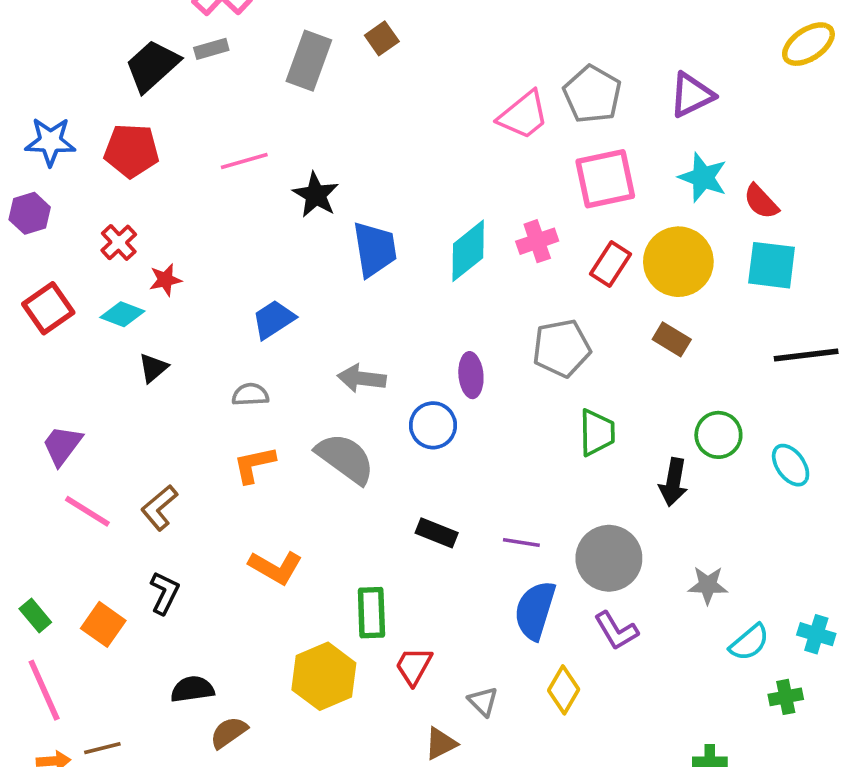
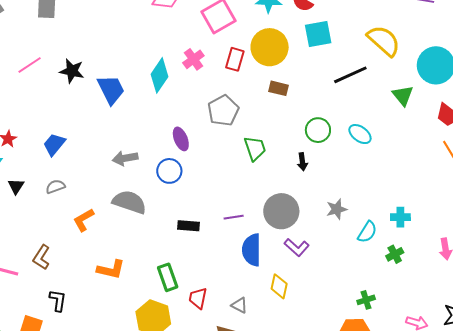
blue trapezoid: (273, 319) -> (54, 144), moved
gray semicircle: (250, 395) -> (55, 187), moved
black arrow: (673, 482) -> (302, 162), size x0.7

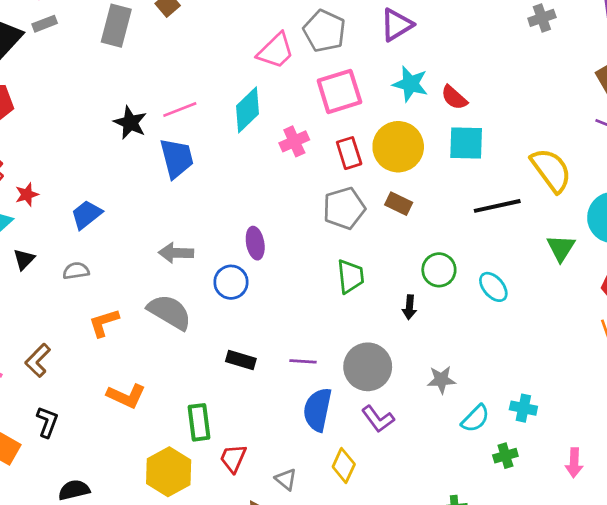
red rectangle: (235, 59) -> (349, 153), turned -45
pink line: (30, 65) -> (180, 110), moved
cyan diamond: (159, 75) -> (248, 110), moved
gray pentagon: (223, 111) -> (344, 208), moved

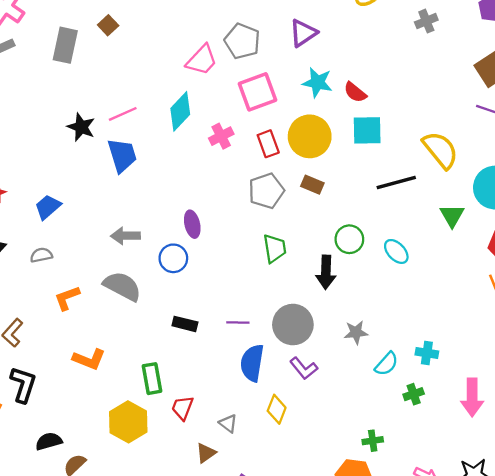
black arrow: (409, 307) -> (326, 272), size x1.6
black L-shape: (47, 422) -> (23, 385), size x1.4
pink arrow: (574, 463) -> (472, 397), size x1.5

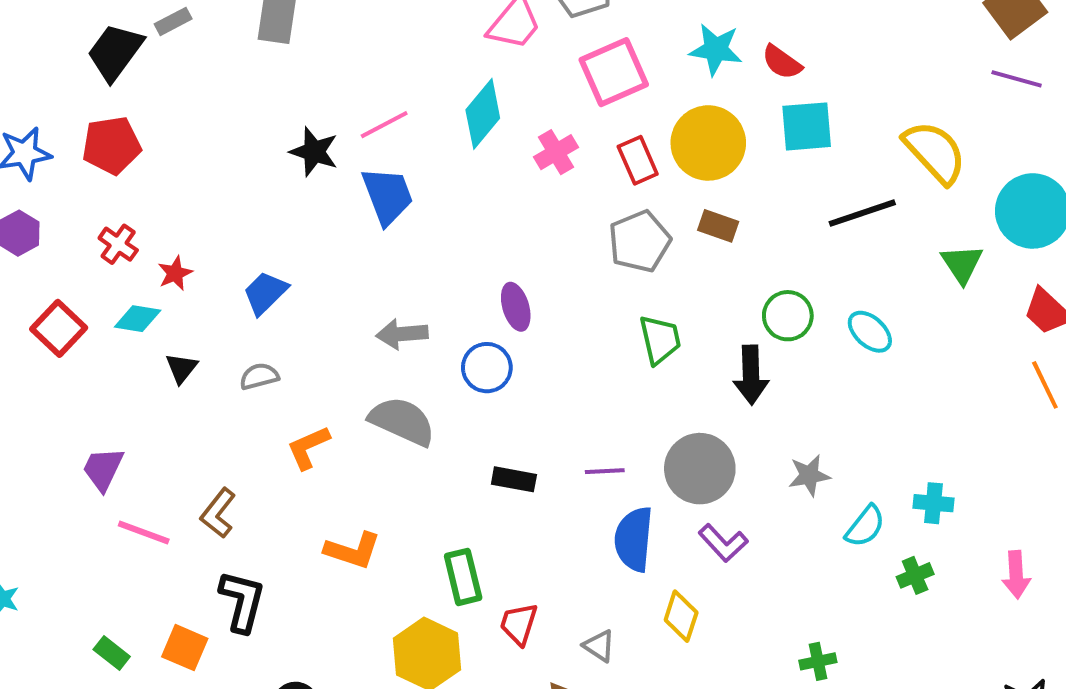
pink arrow: (472, 397) -> (1016, 575), size x0.7
green cross: (373, 441) -> (818, 661), moved

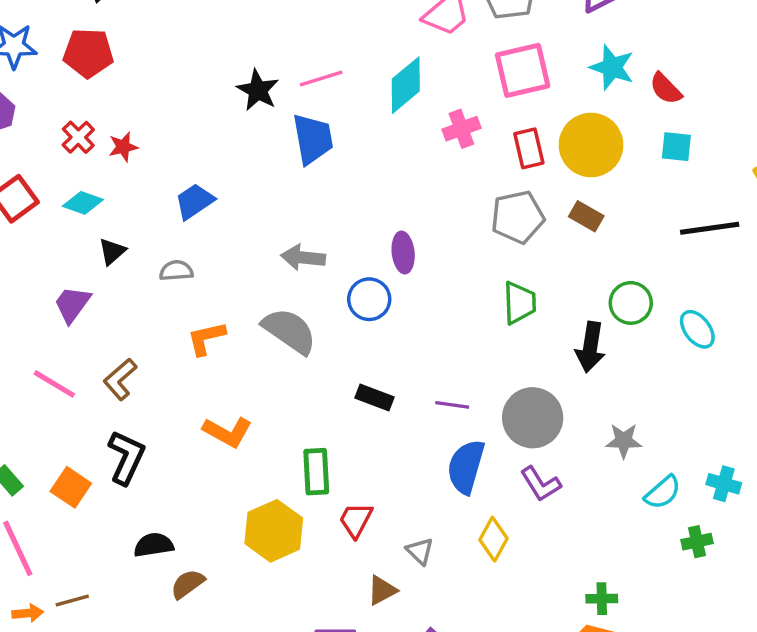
cyan square: (807, 126) -> (676, 147), size x0.7
red star: (175, 273) -> (123, 147), moved
purple trapezoid: (103, 469) -> (72, 304), moved

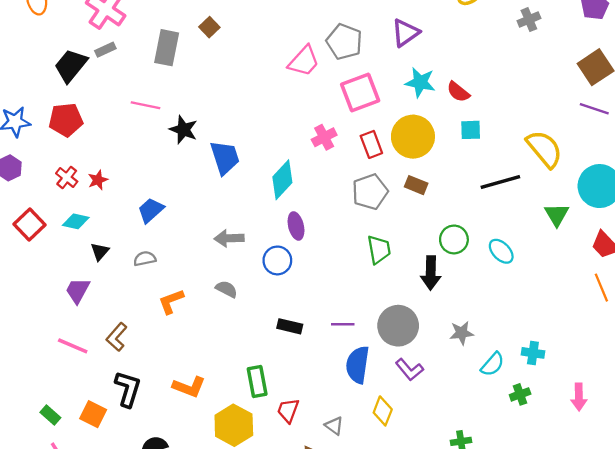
pink line: (321, 78) -> (146, 105), moved, turned 36
cyan diamond: (406, 85) -> (282, 180), moved
gray semicircle: (289, 331) -> (226, 289), size x0.6
orange L-shape: (228, 432) -> (189, 387), moved

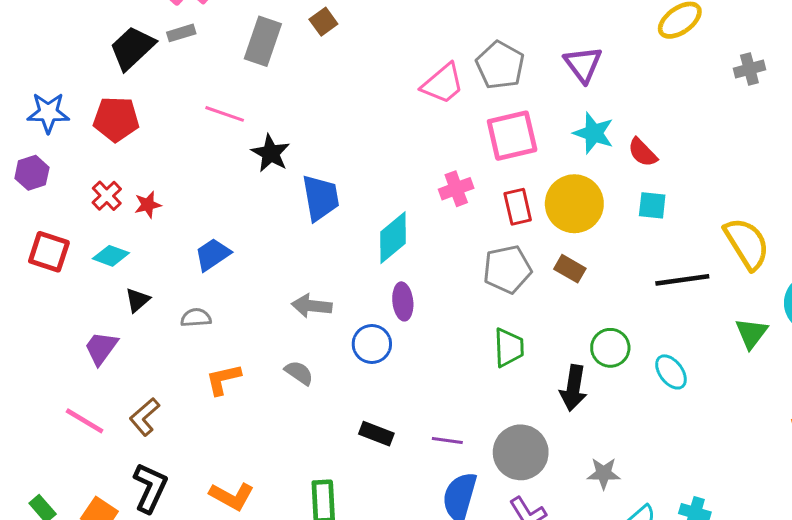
purple triangle: (405, 33) -> (583, 64), turned -40
red square: (30, 225) -> (49, 252), turned -36

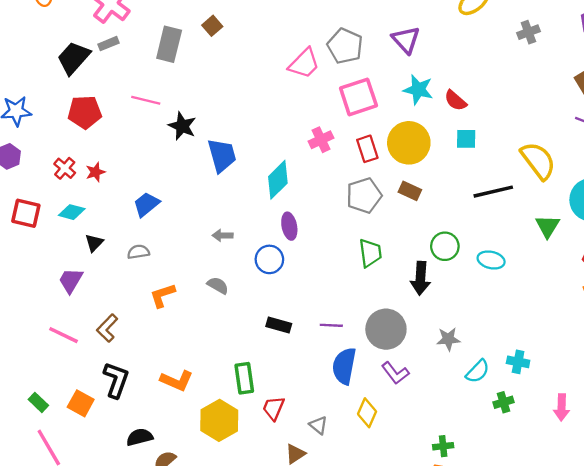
red pentagon: (116, 119) -> (85, 112), moved
gray arrow: (312, 306) -> (223, 235), size x0.7
cyan ellipse: (671, 372) -> (491, 260), turned -35

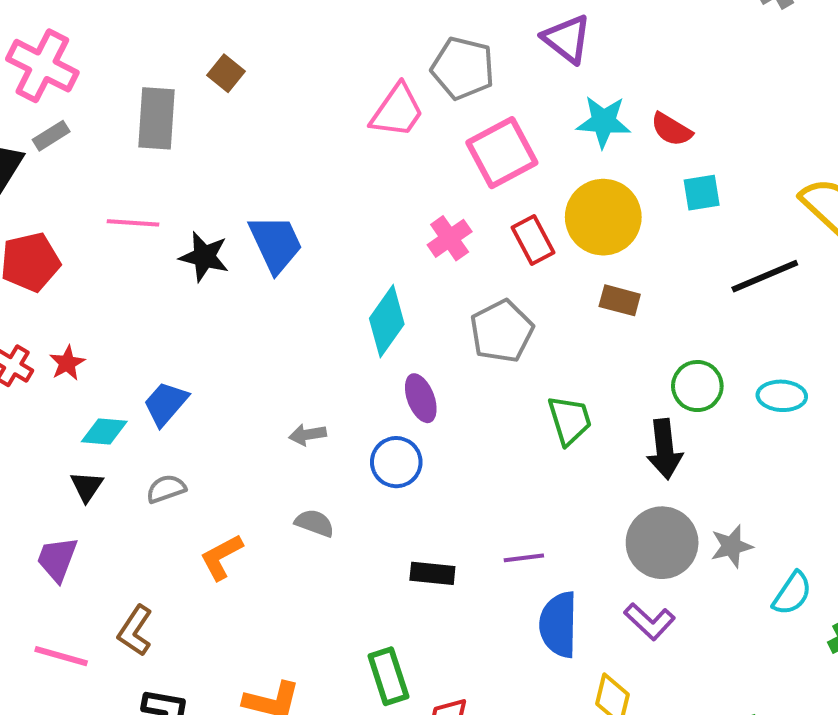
blue trapezoid: (222, 155) -> (276, 244), moved
gray pentagon: (364, 195) -> (502, 331), moved
cyan diamond: (72, 212) -> (104, 432), moved
gray circle: (386, 329) -> (662, 543), moved

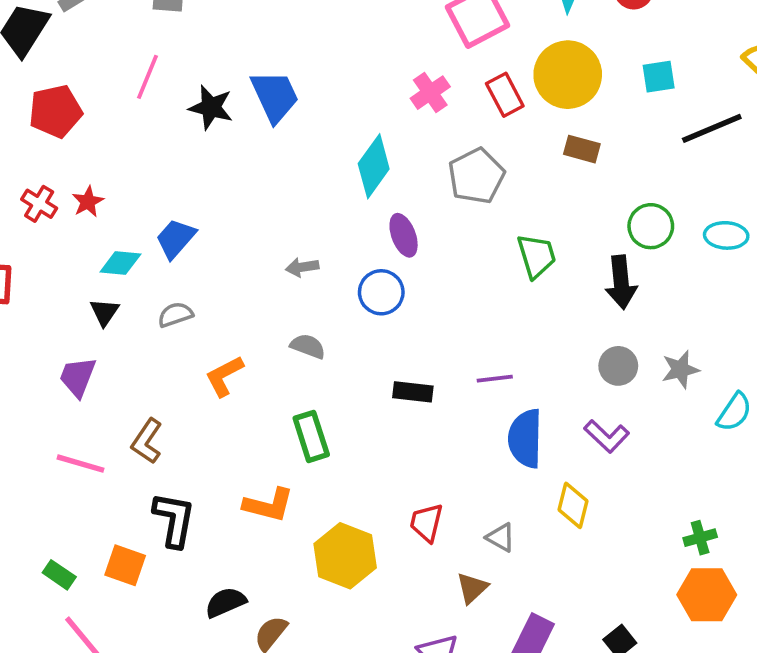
cyan square: (702, 193) -> (659, 77), moved
pink line: (133, 223) -> (147, 77), turned -72
gray circle: (662, 543) -> (618, 366), size x0.6
green rectangle: (388, 676) -> (311, 436), moved

